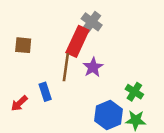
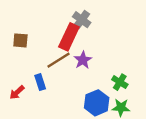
brown line: (66, 67) -> (59, 60), turned 50

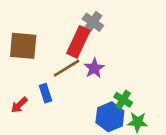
brown square: (20, 40) -> (23, 46), size x1.6
green cross: (120, 82) -> (123, 100), moved

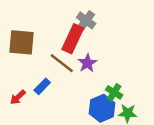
brown line: (67, 68) -> (62, 63), turned 70
blue rectangle: (46, 93) -> (42, 86), turned 63

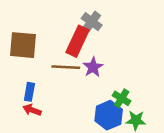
brown line: (62, 63) -> (66, 67), turned -35
blue rectangle: (42, 86) -> (29, 92), moved, turned -35
red arrow: (18, 97) -> (32, 110), moved, turned 63

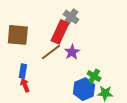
brown line: (66, 67) -> (51, 52), turned -40
red arrow: (32, 110) -> (25, 85), turned 48

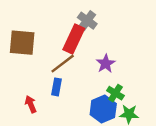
purple star: (72, 52) -> (106, 64), moved
blue rectangle: (23, 71) -> (56, 87), moved

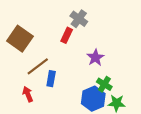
red rectangle: (74, 39) -> (67, 35), size x0.6
brown square: (22, 43) -> (20, 39), turned 30
brown line: (63, 64) -> (38, 66), moved

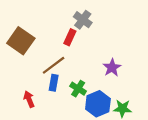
purple star: (95, 58) -> (112, 68), moved
brown line: (38, 66) -> (54, 65), moved
green cross: (104, 84) -> (78, 89), moved

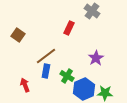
gray cross: (83, 20) -> (92, 11), moved
red rectangle: (70, 37) -> (69, 28), moved
brown square: (21, 41) -> (18, 35), size x0.6

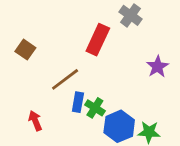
red rectangle: (69, 28) -> (98, 40), size x1.5
purple star: (96, 58) -> (158, 67), moved
blue rectangle: (46, 71) -> (78, 102), moved

